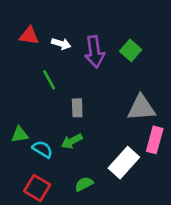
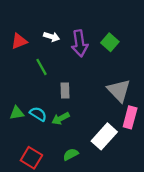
red triangle: (29, 36) -> (19, 41), moved, turned -30
gray triangle: (141, 108) -> (119, 90), turned 50
cyan semicircle: (42, 149) -> (38, 114), moved

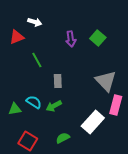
white arrow: (52, 37) -> (35, 22), moved
purple arrow: (80, 43) -> (71, 39), size x0.7
green triangle: (17, 113) -> (15, 109), moved

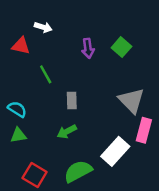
red triangle: (17, 37) -> (21, 46), turned 35
cyan semicircle: (34, 102) -> (17, 109), moved
green semicircle: (63, 138) -> (78, 171), size x1.6

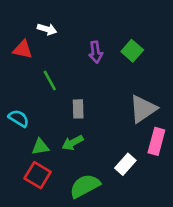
gray triangle: (131, 100) -> (143, 109), turned 40
green triangle: (18, 135) -> (40, 147), moved
white rectangle: (115, 151) -> (125, 164), size x0.7
red square: (35, 175) -> (38, 175), moved

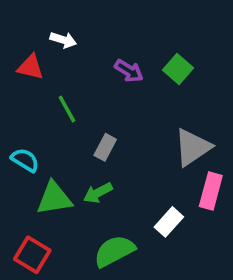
purple arrow: (96, 52) -> (129, 71), turned -50
gray rectangle: (78, 109) -> (105, 147), turned 30
green triangle: (40, 147) -> (54, 198), size x1.5
red square: (38, 175) -> (32, 255), moved

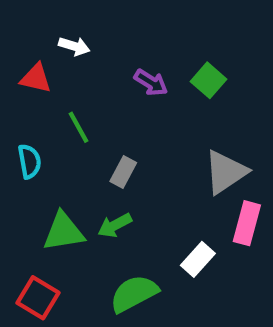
cyan semicircle: (25, 160) -> (29, 161), moved, turned 48

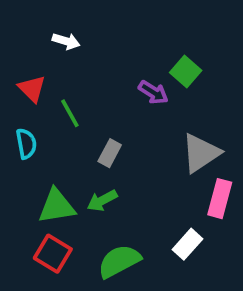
red triangle: (36, 78) -> (32, 89), moved, turned 32
purple arrow: (151, 82) -> (153, 92), moved
white rectangle: (198, 259) -> (187, 244), moved
red square: (38, 298) -> (53, 254), moved

